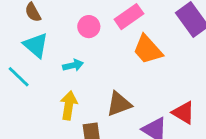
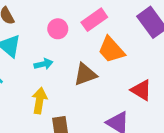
brown triangle: (119, 104) -> (85, 74), moved
red triangle: (183, 113) -> (141, 90), moved

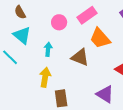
cyan arrow: (43, 64) -> (48, 49), turned -72
brown triangle: (85, 74) -> (80, 57), turned 42

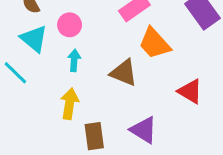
pink circle: (59, 22) -> (70, 25), moved
purple triangle: (105, 94) -> (144, 130), moved

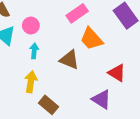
purple triangle: (144, 130) -> (101, 99), moved
brown rectangle: (94, 136) -> (48, 105), turned -42

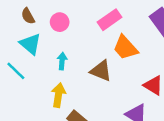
pink circle: (31, 26) -> (60, 22), moved

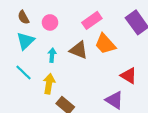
cyan triangle: (30, 44) -> (25, 41), turned 36
cyan line: (16, 71) -> (23, 73), moved
brown triangle: (101, 71) -> (79, 50), moved

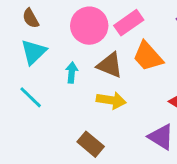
pink circle: (50, 22) -> (89, 26), moved, size x1.6
yellow arrow: (49, 84) -> (111, 100), moved, turned 90

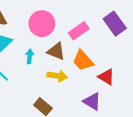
pink rectangle: (129, 23) -> (79, 31), moved
orange trapezoid: (148, 56) -> (83, 60), moved

